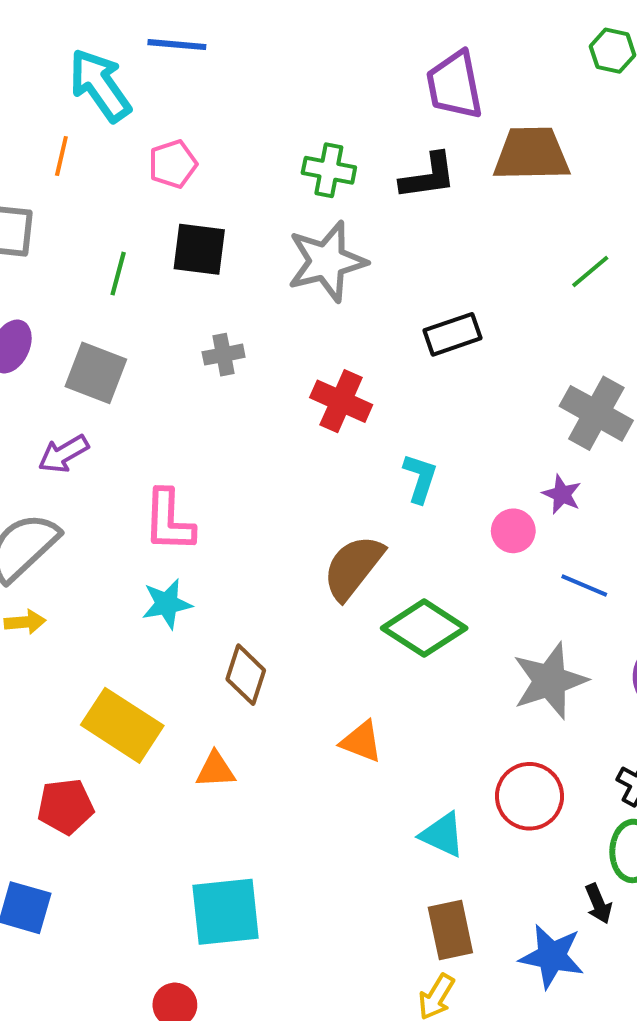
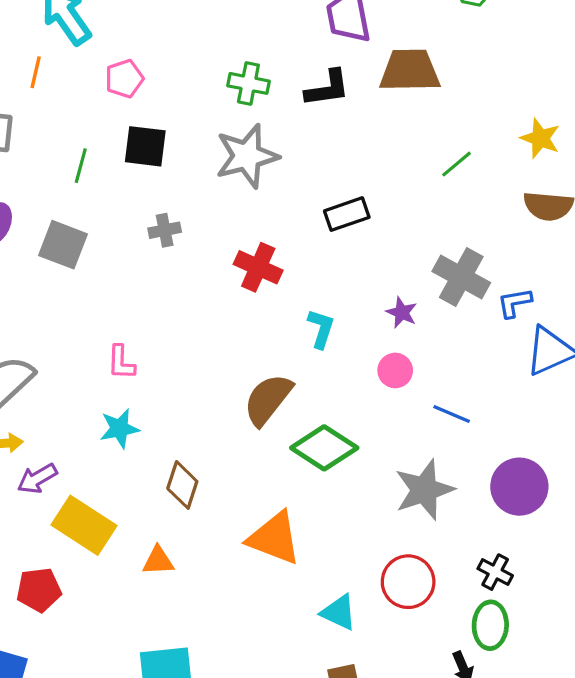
purple arrow: (63, 454) -> (37, 479), moved
purple star: (562, 494) -> (402, 312), moved
pink L-shape: (169, 521) -> (121, 362), size x0.7
orange triangle: (361, 742) -> (274, 538), size x1.6

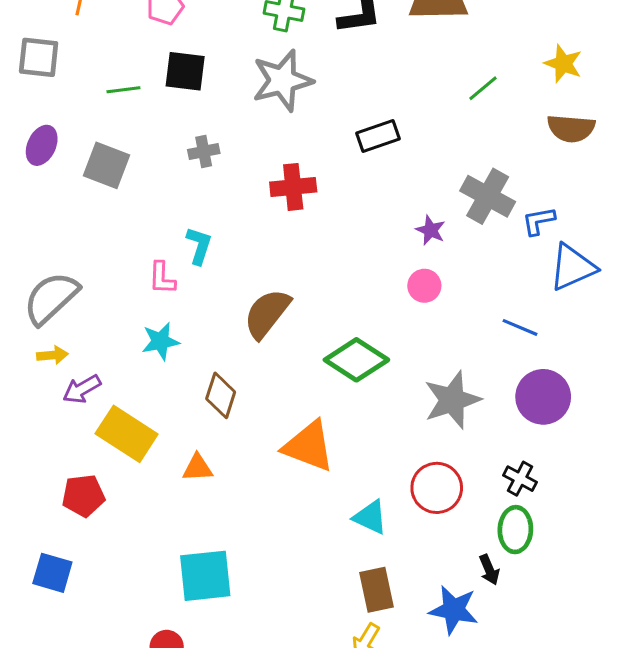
green line: (81, 166) -> (123, 90), turned 68
red cross: (258, 267) -> (293, 187), turned -30
cyan L-shape: (321, 329) -> (199, 246), moved
brown semicircle: (268, 399) -> (267, 314), moved
blue line: (452, 414) -> (520, 327), moved

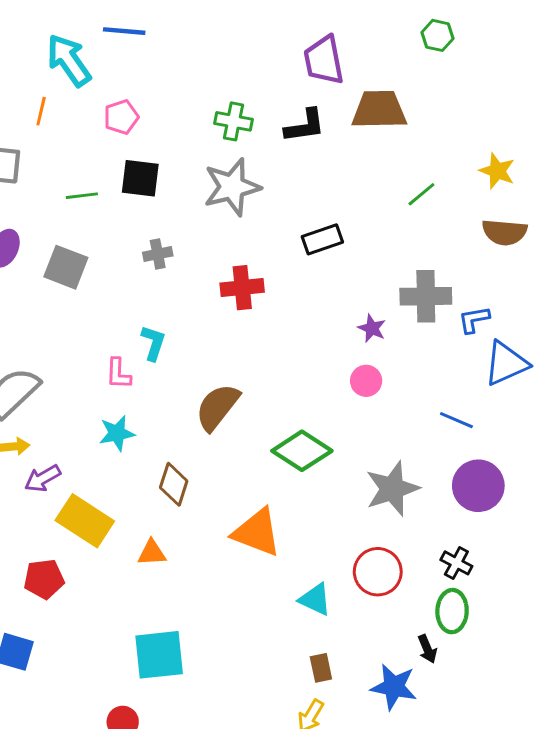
gray cross: (488, 196) -> (426, 296), turned -30
brown rectangle: (377, 590) -> (321, 668), size x0.7

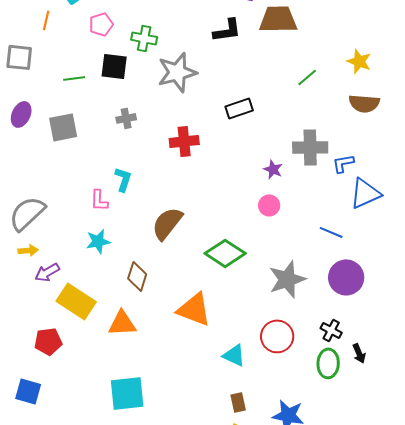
green cross: (233, 121) -> (144, 38), moved
gray square: (66, 267) -> (63, 127), turned -32
orange triangle: (152, 553) -> (122, 323), size x1.4
black arrow: (427, 649) -> (359, 353), moved

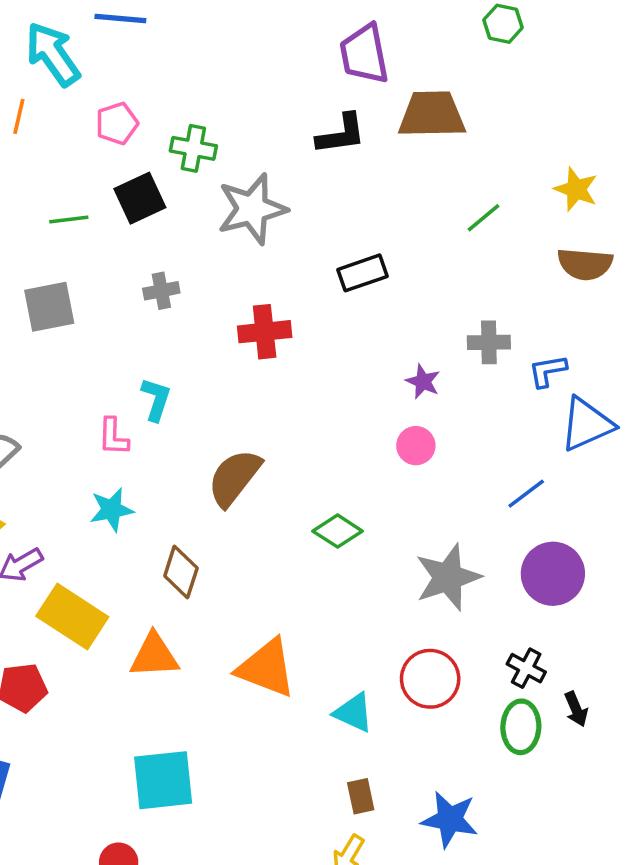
black square: (114, 66) -> (140, 198), turned -32
gray cross: (310, 147) -> (489, 342), size x0.7
blue line: (331, 232) -> (526, 494), turned -60
green diamond: (225, 253) -> (338, 531), size x0.7
orange triangle: (194, 309) -> (266, 668), moved

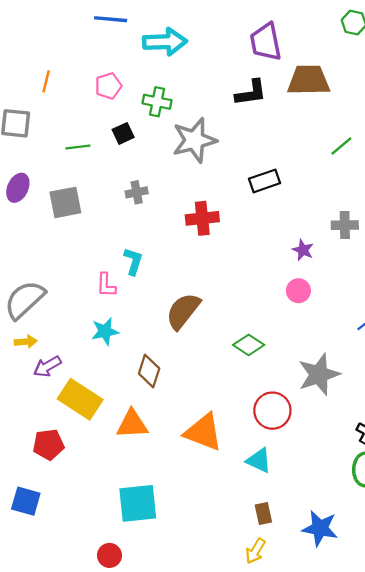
cyan arrow: (53, 54) -> (165, 42), moved, turned 123
black square: (140, 198) -> (123, 133), size x0.7
red circle: (430, 679) -> (272, 411), moved

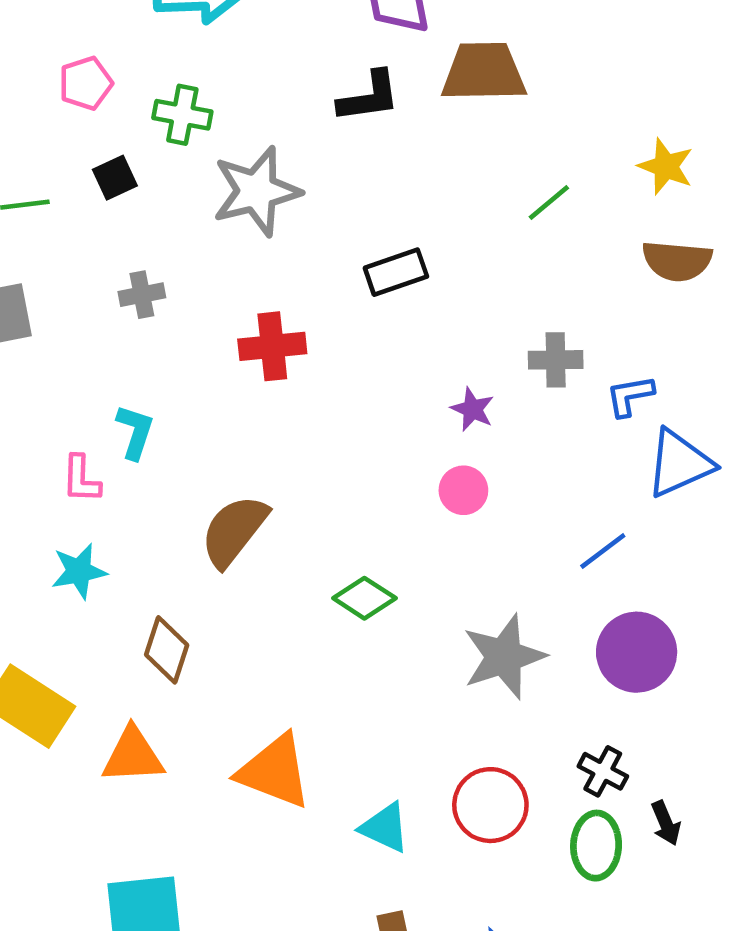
red circle: (272, 411) -> (490, 805), moved

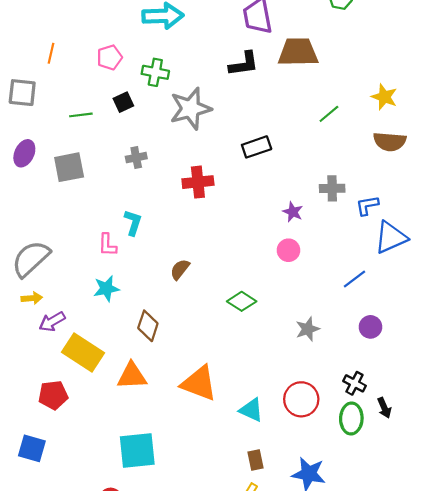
brown semicircle: (234, 531) -> (180, 269), size x0.6
purple circle: (637, 652) -> (370, 327), size x0.6
gray star: (504, 657) -> (308, 329), size x0.6

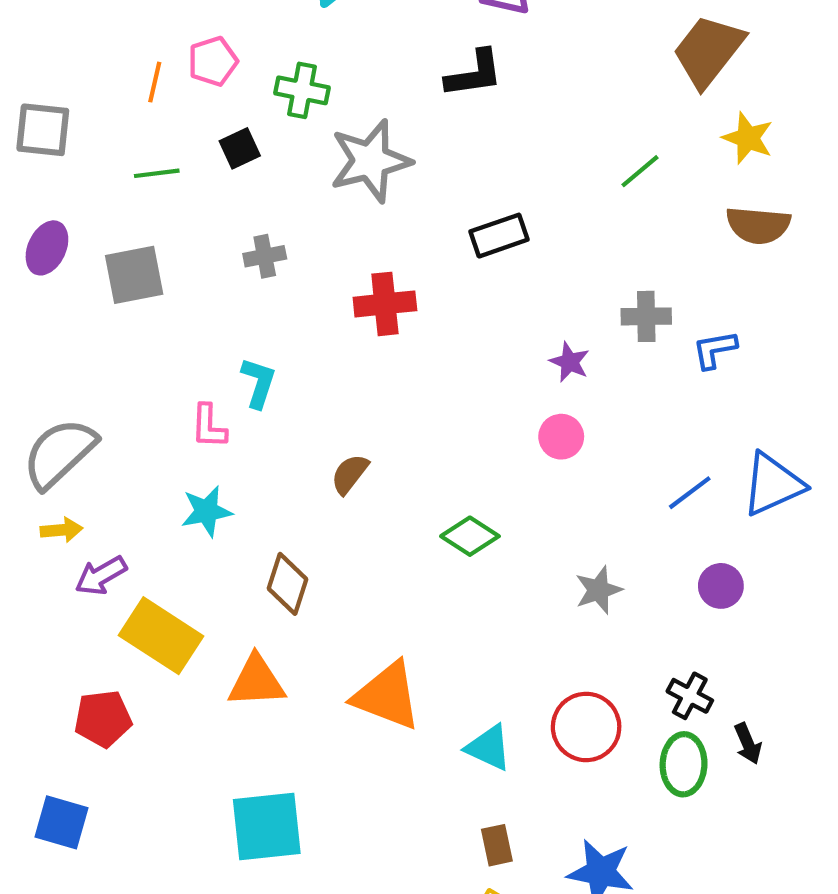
brown trapezoid: (298, 52) -> (708, 51), moved, turned -51
orange line: (51, 53) -> (155, 82), moved
blue triangle: (391, 237) -> (773, 484), moved

